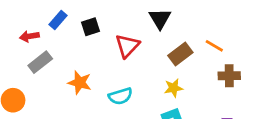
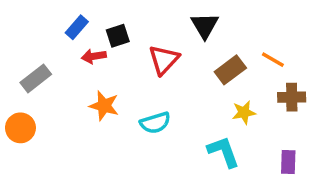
red arrow: (29, 36) -> (94, 56), moved
gray rectangle: (40, 62) -> (36, 78), moved
yellow star: (174, 88) -> (244, 113), moved

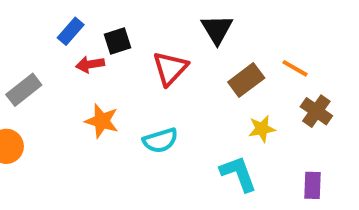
brown cross: (292, 97) -> (316, 111), turned 36

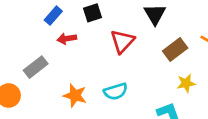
black square: (117, 41) -> (93, 13), moved
gray rectangle: (24, 90) -> (36, 67), moved
orange star: (102, 121) -> (75, 95), moved

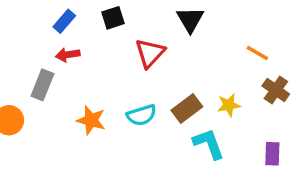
red arrow: (67, 39) -> (68, 55), moved
brown rectangle: (175, 49) -> (187, 108), moved
gray rectangle: (36, 67) -> (42, 85), turned -30

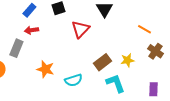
cyan semicircle: (142, 115) -> (73, 80), moved

